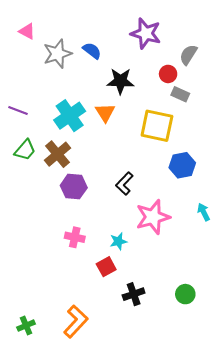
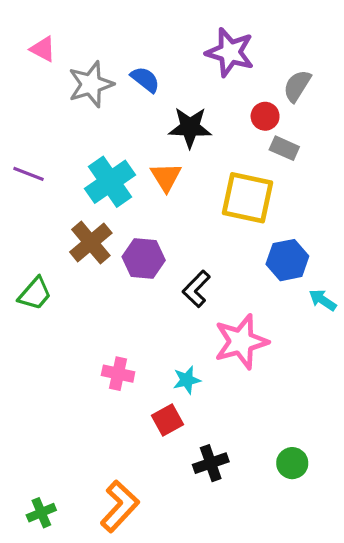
green trapezoid: (25, 150) -> (35, 294), moved
purple hexagon: (74, 187) -> (144, 259), moved
cyan arrow: (204, 212) -> (323, 300), moved, turned -30

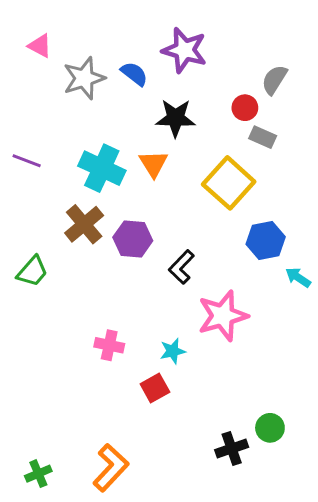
purple star: (230, 52) -> (184, 50), moved
cyan cross: (110, 182) -> (102, 168), turned -30
yellow square: (247, 198) -> (229, 183), turned 30
black cross: (211, 463) -> (232, 448), moved

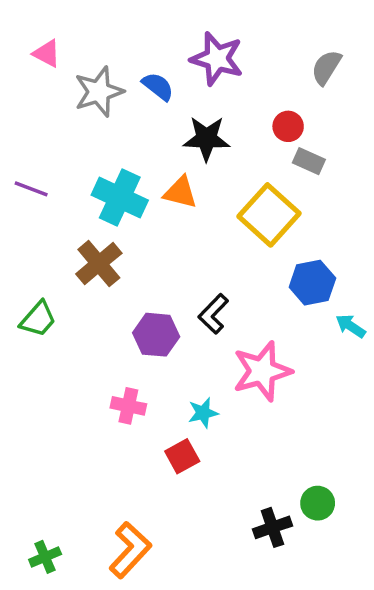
gray semicircle: (274, 80) -> (326, 67), moved
orange triangle: (153, 164) -> (180, 192), turned -44
purple hexagon: (133, 239) -> (156, 335), moved

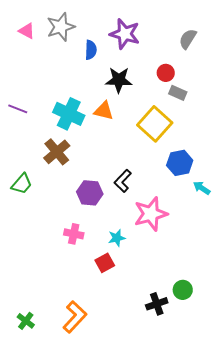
blue semicircle: (158, 86) -> (91, 50), turned 54
gray star: (99, 92) -> (61, 27), moved
green cross: (45, 557) -> (26, 321), turned -30

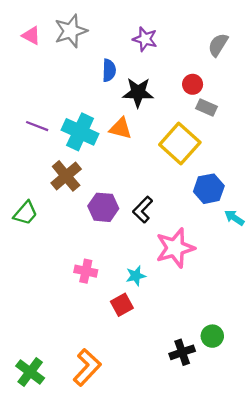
purple star: (125, 34) -> (145, 39), size x0.7
blue semicircle: (91, 50) -> (109, 70), moved
purple line: (18, 109) -> (37, 126), moved
purple hexagon: (90, 193) -> (103, 207), moved
green cross: (26, 321) -> (30, 372), size x1.4

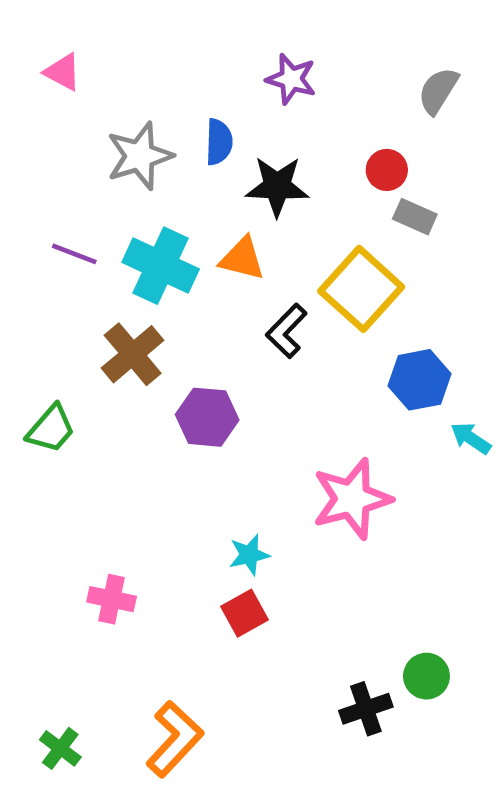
gray star: (71, 31) -> (140, 156), moved
black L-shape: (143, 210) -> (287, 331), moved
pink cross: (86, 271) -> (112, 599), moved
cyan star: (136, 276) -> (249, 555), moved
green cross: (30, 372) -> (60, 748), size x0.7

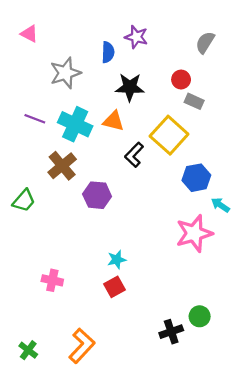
blue semicircle: (219, 142) -> (108, 52), moved
pink star: (352, 499) -> (194, 233), moved

